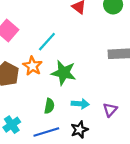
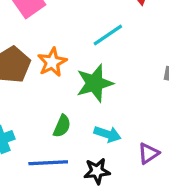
cyan line: (47, 42) -> (108, 35), moved
green star: (64, 73) -> (95, 83), turned 30

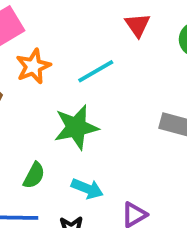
orange star: (52, 62) -> (33, 66), moved

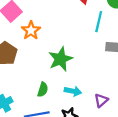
cyan line: (96, 71) -> (99, 22), moved, turned -36

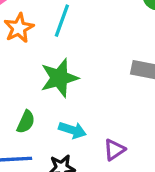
cyan line: (99, 22) -> (62, 21), moved

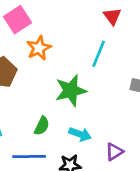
cyan line: (62, 21) -> (99, 54), moved

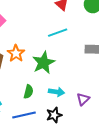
orange star: (39, 48) -> (16, 53), moved
cyan line: (99, 54) -> (58, 33), turned 60

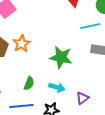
cyan line: (58, 33) -> (90, 26), moved
green star: (44, 63) -> (61, 57), moved, turned 30

